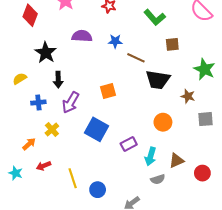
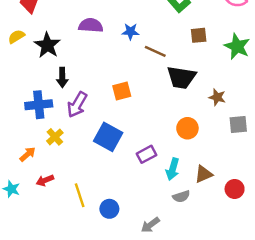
green star: (204, 69) -> (237, 46), moved
yellow semicircle: (20, 79) -> (16, 37), moved
blue cross: (38, 102) -> (39, 105), size x1.5

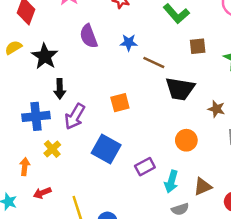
purple semicircle: (91, 25) -> (89, 36), turned -115
orange arrow: (28, 154) -> (25, 167), turned -42

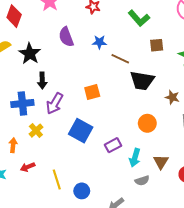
brown triangle: (203, 187) -> (161, 162), turned -35

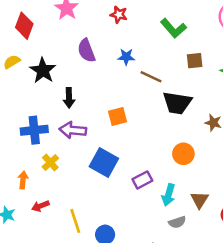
black arrow: (42, 81) -> (69, 98), moved
purple arrow: (55, 104) -> (73, 130), turned 65

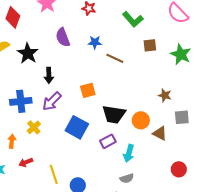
black trapezoid: (177, 103) -> (114, 114), moved
purple arrow: (73, 130) -> (52, 101), turned -50
brown triangle: (200, 200) -> (160, 133), moved, turned -35
gray semicircle: (177, 222) -> (127, 178), moved

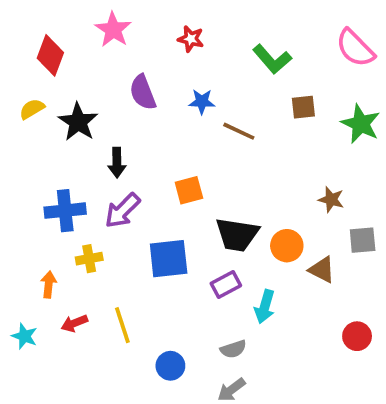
yellow cross: (34, 127) -> (89, 259), turned 32
blue square: (77, 127) -> (169, 259), turned -35
yellow line: (54, 174) -> (122, 325), moved
gray semicircle: (127, 178) -> (233, 349), moved

